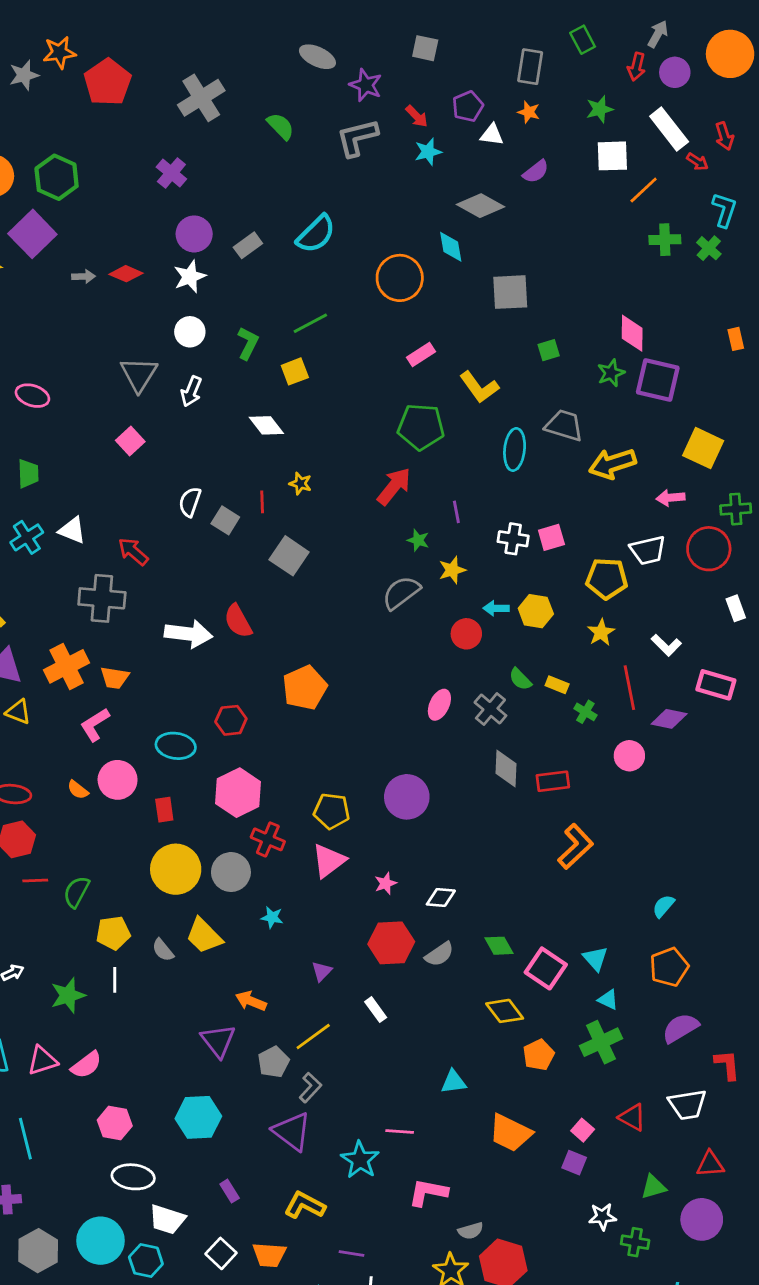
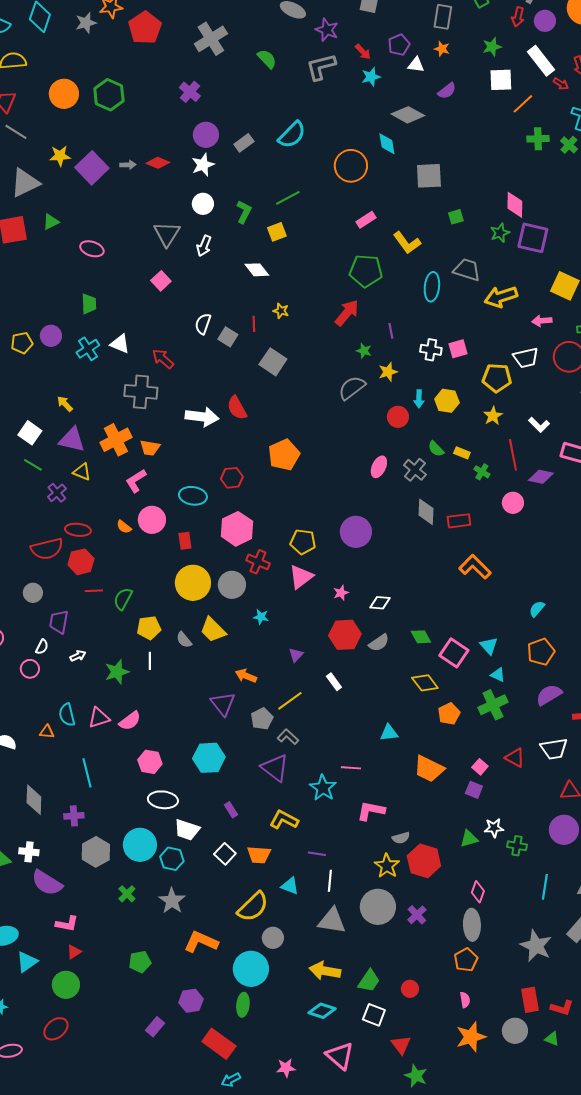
purple square: (32, 234) -> (92, 168), moved
cyan arrow: (496, 608) -> (419, 399), turned -90
orange L-shape: (576, 846) -> (475, 567), turned -92
gray L-shape: (310, 1088) -> (288, 737), turned -90
green triangle: (653, 1187) -> (469, 839), moved

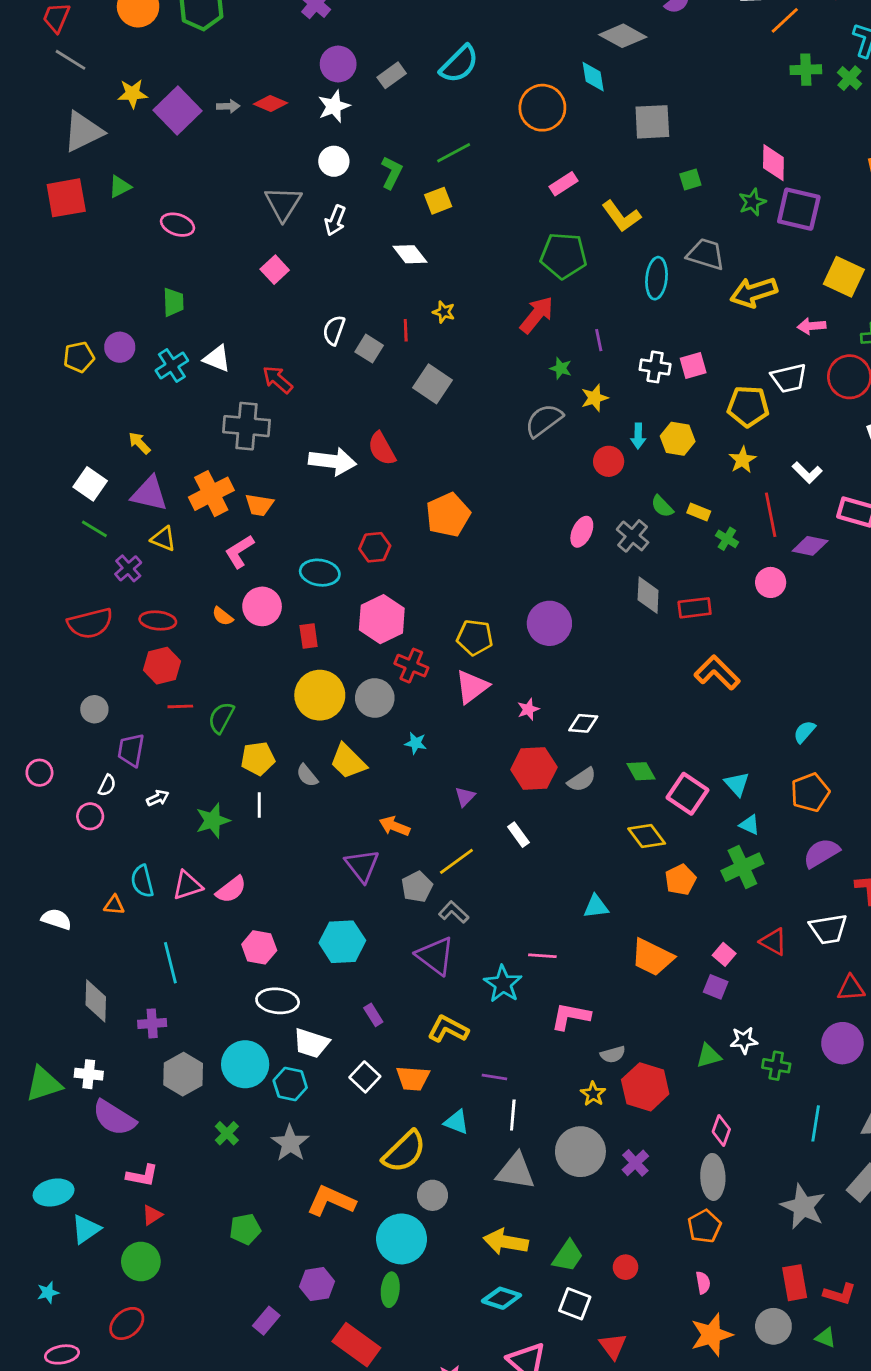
red semicircle: (47, 549) -> (90, 623), moved
yellow star: (387, 866) -> (593, 1094), size x0.7

